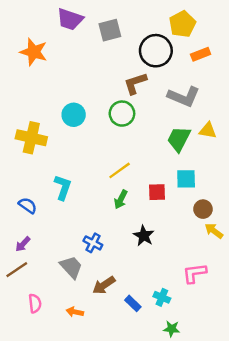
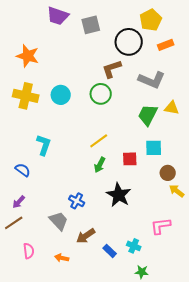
orange star: (34, 52) -> (28, 56), moved
yellow cross: (31, 138) -> (26, 96), moved
cyan L-shape: (63, 187) -> (44, 145), moved
black star: (144, 236) -> (119, 195), size x1.4

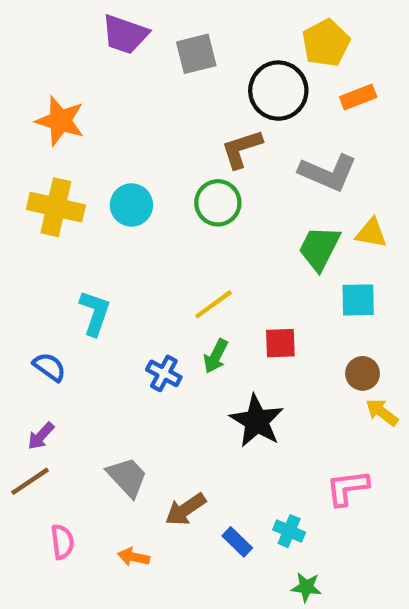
cyan square: (154, 148) -> (358, 300), moved
blue cross: (77, 201) -> (164, 373), moved

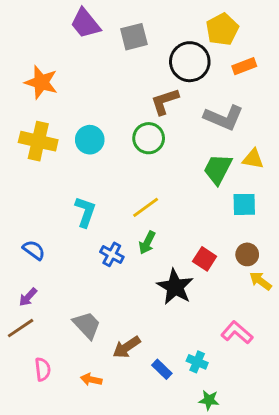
purple trapezoid: (125, 34) -> (85, 23), turned 32
cyan L-shape: (95, 313) -> (85, 212), moved
red square: (280, 343) -> (205, 259), moved, turned 35
pink L-shape: (347, 488) -> (237, 332), turned 48

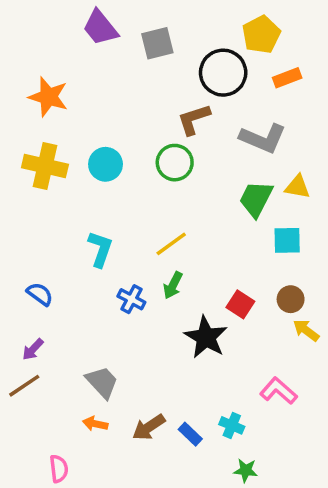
brown arrow: (127, 347) -> (149, 427), moved
pink semicircle: (43, 369) -> (59, 469), moved
orange arrow: (91, 380) -> (95, 424), moved

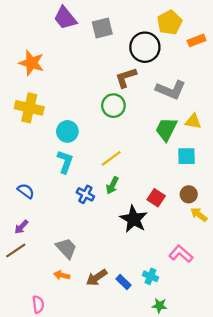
orange rectangle: (287, 78) -> (197, 40), moved
cyan circle: (106, 164) -> (67, 131), moved

